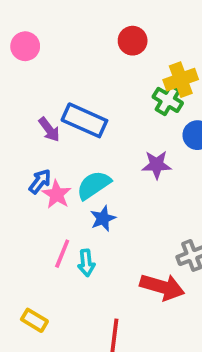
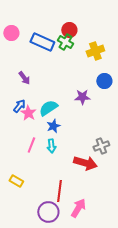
green cross: (168, 100) -> (65, 42), moved
blue rectangle: (84, 120) -> (42, 42), moved
cyan arrow: (86, 263) -> (51, 146), moved

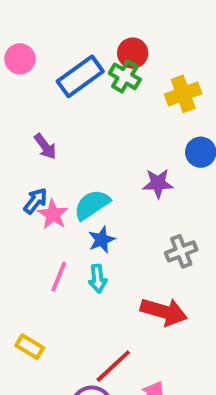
blue rectangle: (42, 42) -> (80, 76), turned -60
gray cross: (101, 146) -> (181, 251), moved
red line: (59, 191) -> (113, 366), turned 40

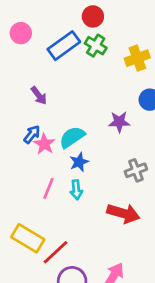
red circle: (133, 53) -> (93, 16), moved
yellow rectangle: (30, 347) -> (28, 238), size x1.6
red line: (113, 366) -> (55, 252), moved

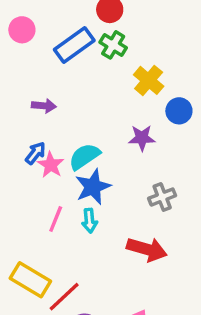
yellow cross: (137, 58) -> (149, 80), moved, turned -30
purple arrow: (39, 95) -> (44, 106), turned -48
blue star: (79, 162) -> (93, 187), size x1.5

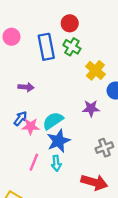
blue rectangle: (74, 45) -> (46, 47), turned -65
pink star: (51, 165) -> (31, 126), turned -30

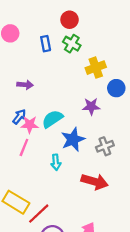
blue rectangle: (46, 47) -> (46, 44), size x0.6
yellow cross: (95, 70) -> (96, 68), turned 30
blue star: (59, 141) -> (73, 139), moved
pink line: (34, 162) -> (24, 147), moved

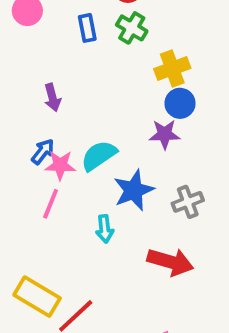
purple arrow: (25, 85) -> (52, 98), turned 70
blue circle: (116, 88) -> (180, 103), moved

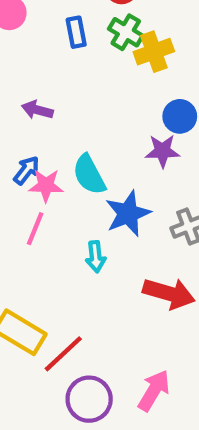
yellow cross: (172, 69) -> (154, 52), moved
purple arrow: (52, 98) -> (37, 110), turned 120
cyan semicircle: (99, 155) -> (89, 175), turned -84

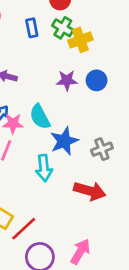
purple star: (162, 151) -> (67, 80), moved
cyan arrow: (96, 257) -> (44, 168), size x1.4

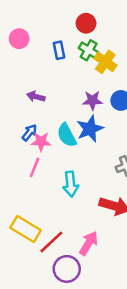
yellow cross: (80, 40) -> (105, 62), turned -35
blue star: (64, 141) -> (90, 129), moved
pink arrow: (80, 252) -> (89, 243), moved

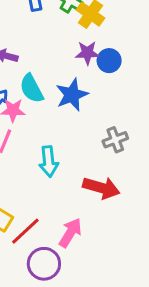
purple star: (92, 100) -> (87, 53), moved
cyan semicircle: (67, 135) -> (32, 89), moved

